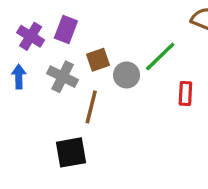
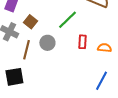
brown square: (98, 60) -> (30, 22), turned -32
gray circle: (127, 75) -> (47, 43), moved

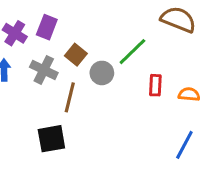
gray circle: (47, 43) -> (102, 73), moved

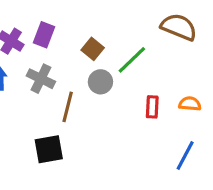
brown square: (76, 55) -> (93, 49), moved
red rectangle: (155, 85) -> (152, 107), moved

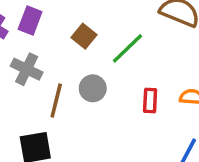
gray circle: (100, 82) -> (93, 88), moved

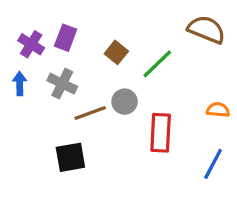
brown line: (56, 100) -> (90, 113), turned 56
red rectangle: (150, 100) -> (161, 133), moved, size x1.6

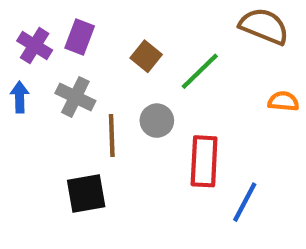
orange semicircle: (218, 110) -> (283, 101), moved
brown line: (90, 113) -> (112, 136), turned -72
blue line: (213, 164) -> (245, 202), moved

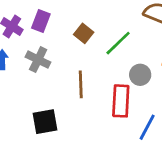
gray circle: (157, 121) -> (140, 75), moved
brown line: (112, 136) -> (81, 84), moved

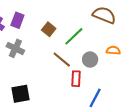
brown line: (81, 84) -> (62, 60), moved, turned -48
red rectangle: (121, 101) -> (76, 79), size x0.7

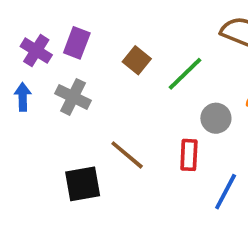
brown line: (62, 60) -> (127, 155), moved

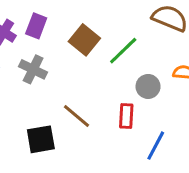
brown square: (137, 60) -> (84, 40), size x1.4

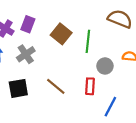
green line: (123, 51) -> (88, 41), turned -40
gray cross: (33, 69) -> (26, 54), turned 30
black square: (41, 139) -> (18, 88), moved

